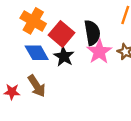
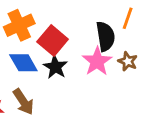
orange cross: (33, 21) -> (19, 25), turned 35
black semicircle: (92, 33) -> (105, 36), moved

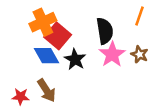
black semicircle: (105, 36) -> (105, 31), moved
red square: (53, 41) -> (58, 36), moved

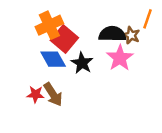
black semicircle: (105, 31) -> (112, 34), turned -80
brown star: (139, 54) -> (131, 35), moved
red star: (21, 97) -> (35, 94), moved

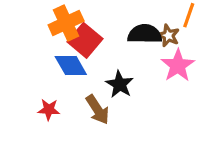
pink star: (120, 58) -> (178, 65), moved
black star: (82, 63) -> (120, 84), moved
brown arrow: (53, 94) -> (98, 110), moved

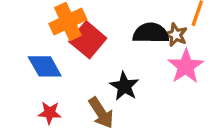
blue diamond: (71, 65) -> (45, 66), moved

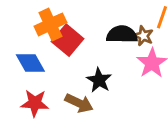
red star: (50, 113) -> (35, 103), size x1.4
brown arrow: (101, 113) -> (79, 103), turned -32

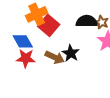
red star: (35, 103) -> (26, 58), moved
brown arrow: (79, 103) -> (55, 57), moved

